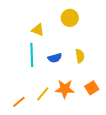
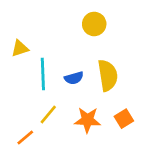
yellow triangle: (38, 30) -> (20, 48), moved, turned -40
yellow semicircle: (80, 56) -> (108, 75), size x1.6
yellow line: (43, 94) -> (48, 115), moved

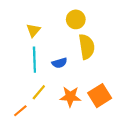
yellow triangle: (20, 48) -> (33, 30), moved, turned -32
yellow semicircle: (108, 75) -> (87, 47), moved
orange square: (124, 119) -> (100, 96), size x1.5

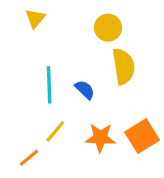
yellow triangle: (33, 30) -> (35, 18), moved
blue semicircle: (59, 63) -> (85, 90), turned -120

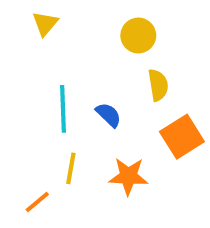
yellow semicircle: (123, 66) -> (158, 85), size x0.7
yellow line: (55, 131) -> (71, 168), turned -30
orange square: (142, 136) -> (182, 137), moved

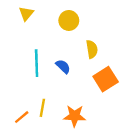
yellow circle: (138, 35) -> (69, 20), moved
yellow line: (71, 168) -> (42, 108), moved
orange star: (128, 176) -> (75, 116), moved

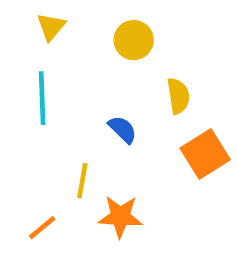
cyan line: (37, 63) -> (42, 98), moved
yellow line: (42, 108) -> (82, 181), moved
orange star: (75, 116) -> (120, 216), moved

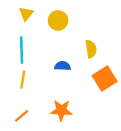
yellow circle: (134, 40) -> (58, 20), moved
blue semicircle: (122, 129) -> (63, 66), turned -42
yellow line: (82, 181) -> (23, 80), moved

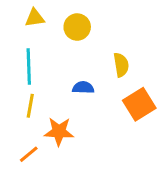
yellow triangle: (26, 14) -> (35, 18), turned 42
orange star: (61, 110) -> (59, 132), moved

